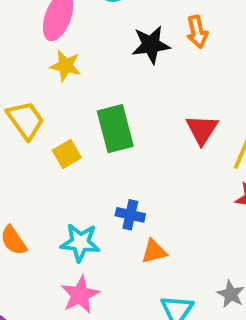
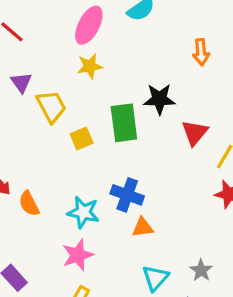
black star: (151, 45) -> (159, 99), moved
yellow star: (66, 66) -> (90, 66), turned -30
blue cross: (130, 215) -> (127, 195), size x1.4

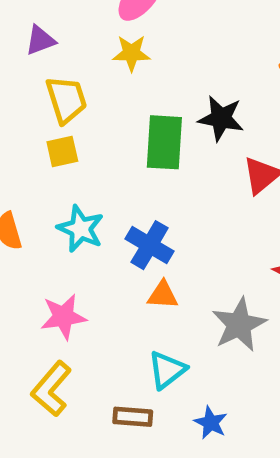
purple triangle: (21, 82) -> (40, 40), moved, turned 35
yellow square: (82, 139) -> (62, 152), moved
cyan star: (83, 212) -> (81, 229), moved
gray star: (201, 270) -> (239, 325), moved, size x1.6

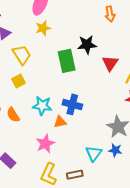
yellow square: (62, 152) -> (18, 81), moved
orange triangle: (163, 295) -> (60, 122), moved
brown rectangle: (133, 417) -> (75, 175), moved
blue star: (211, 423) -> (115, 150), moved

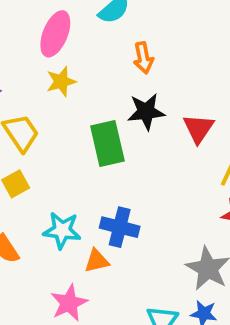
orange arrow: (110, 14) -> (143, 58), moved
red triangle: (110, 63) -> (198, 128), moved

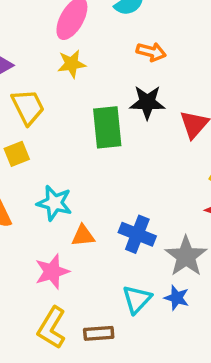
orange arrow: (143, 58) -> (151, 52), turned -72
blue cross: (120, 227) -> (137, 234), moved

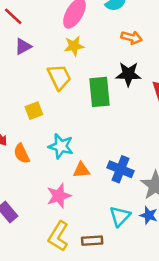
yellow trapezoid: (28, 107) -> (59, 77), moved

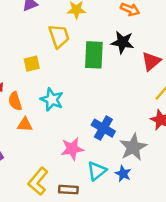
orange triangle: (81, 170) -> (25, 125), moved
pink star: (59, 196) -> (72, 149), moved

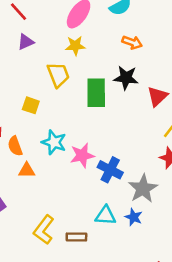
yellow square: (32, 64) -> (31, 105), turned 35
pink star: (72, 149) -> (82, 155), moved
cyan triangle: (97, 171) -> (106, 216), turned 45

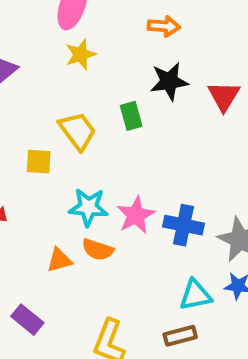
yellow trapezoid: (58, 75) -> (78, 131), moved
green rectangle: (96, 93) -> (131, 116), size x0.6
orange semicircle: (15, 146) -> (98, 250), moved, turned -36
brown rectangle: (76, 237) -> (180, 336), moved

